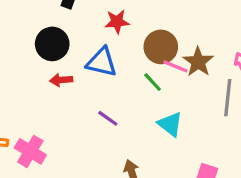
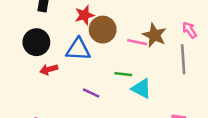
brown circle: (161, 47) -> (103, 30), moved
green line: (153, 82) -> (123, 74), moved, turned -30

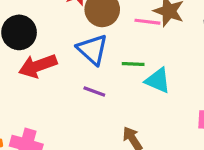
blue triangle: (78, 49) -> (92, 49), moved, turned 44
red arrow: (49, 69) -> (38, 66), size x1.6

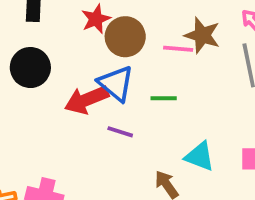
red arrow: (38, 66) -> (87, 100), moved
cyan triangle: (158, 80) -> (200, 156), moved

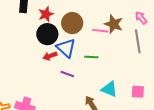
red star: (96, 19) -> (46, 14), moved
black circle: (30, 68) -> (47, 34), moved
red arrow: (87, 100) -> (50, 56), size x0.6

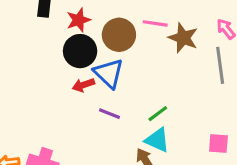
pink line: (100, 31) -> (155, 23), moved
green line: (91, 57) -> (158, 114), moved, turned -40
cyan triangle: (109, 89) -> (157, 140), moved

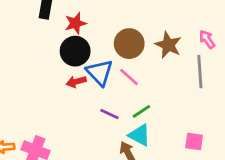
pink line: (155, 23) -> (129, 77), moved, turned 30
brown circle: (119, 35) -> (129, 44), moved
purple line: (110, 114) -> (109, 114), moved

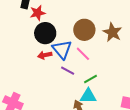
red star: (75, 23) -> (38, 13), moved
purple line: (109, 114) -> (68, 71), moved
cyan triangle: (140, 135) -> (88, 96), turned -30

